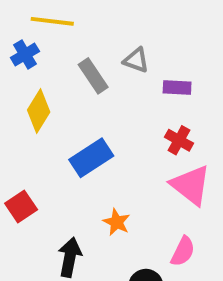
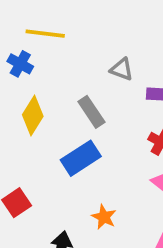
blue cross: (25, 54) -> (20, 64), turned -30
gray rectangle: (93, 76) -> (91, 112), moved

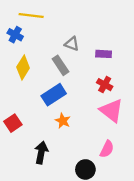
gray triangle: (122, 69) -> (72, 44), moved
orange star: (104, 217) -> (63, 121), moved

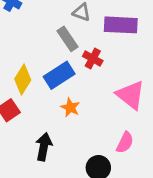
purple rectangle: (104, 54) -> (121, 25), size x1.6
yellow diamond: (23, 68) -> (23, 79), moved
red cross: (105, 85) -> (93, 58), moved

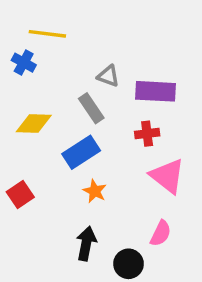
red cross: (93, 58) -> (147, 134), moved, turned -36
yellow diamond: (23, 79) -> (34, 123), moved, turned 60
black arrow: (44, 147) -> (86, 244), moved

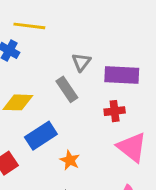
gray triangle: (108, 76) -> (81, 62), turned 48
blue rectangle: (81, 152) -> (41, 136), moved

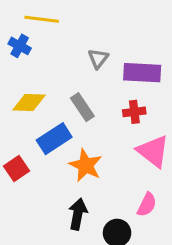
gray rectangle: (67, 89) -> (82, 107), moved
orange star: (70, 160) -> (86, 165), size x1.5

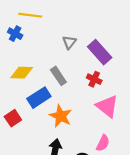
purple rectangle: (142, 73) -> (100, 52), turned 45
red cross: (134, 112) -> (94, 79), turned 32

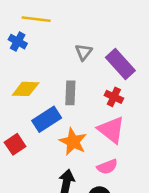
gray rectangle: (58, 76) -> (70, 93), turned 36
pink triangle: (107, 106) -> (111, 130), moved
pink semicircle: (103, 143) -> (107, 167), moved, turned 42

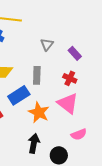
purple rectangle: (120, 64) -> (75, 53), size x0.6
pink semicircle: (107, 167) -> (79, 134), moved

